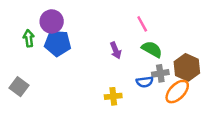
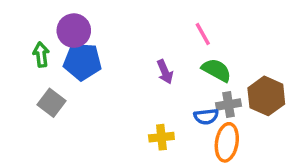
gray square: (19, 87) -> (51, 103), moved
orange ellipse: (177, 92) -> (227, 142), moved, turned -35

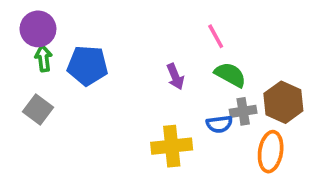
purple circle: (74, 31) -> (38, 29), moved
gray square: (51, 103) -> (38, 109), moved
yellow cross: (161, 137) -> (172, 146), size x1.5
orange ellipse: (227, 142) -> (271, 152), moved

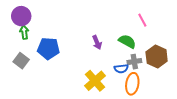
pink line: (216, 36) -> (142, 20), moved
blue pentagon: (87, 66) -> (48, 48), moved
yellow cross: (172, 146) -> (95, 81), turned -35
orange ellipse: (271, 152) -> (132, 84), moved

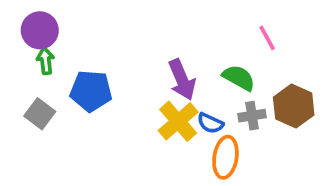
purple arrow: (97, 42) -> (182, 80), size x1.5
blue semicircle: (121, 69) -> (210, 123), moved, turned 32
yellow cross: (95, 81) -> (178, 121), moved
orange ellipse: (132, 84) -> (225, 157), moved

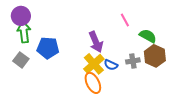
pink line: (267, 38) -> (125, 20), moved
green arrow: (45, 61) -> (24, 32), size x1.5
green semicircle: (239, 78) -> (148, 36), moved
orange ellipse: (225, 157) -> (93, 83), moved, turned -35

